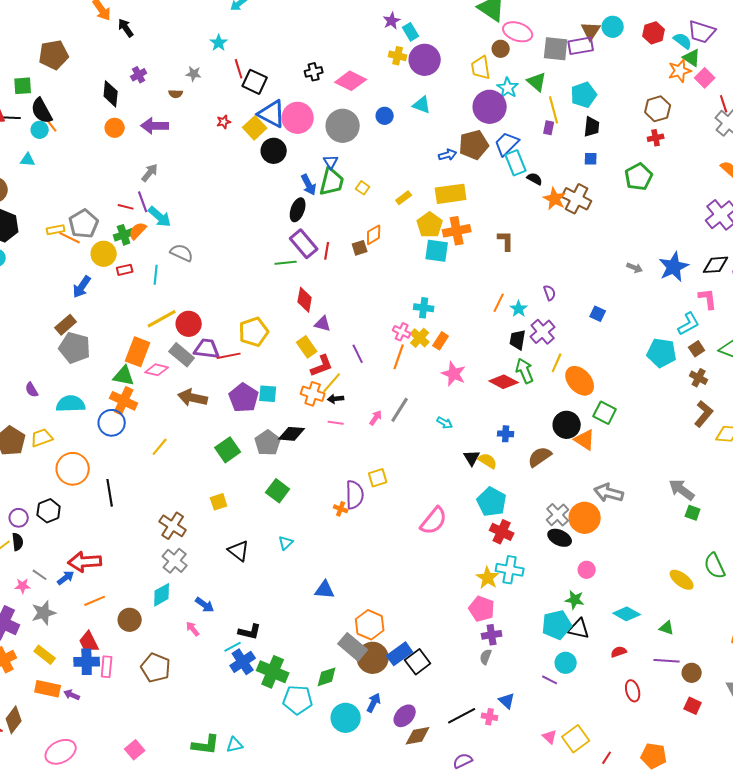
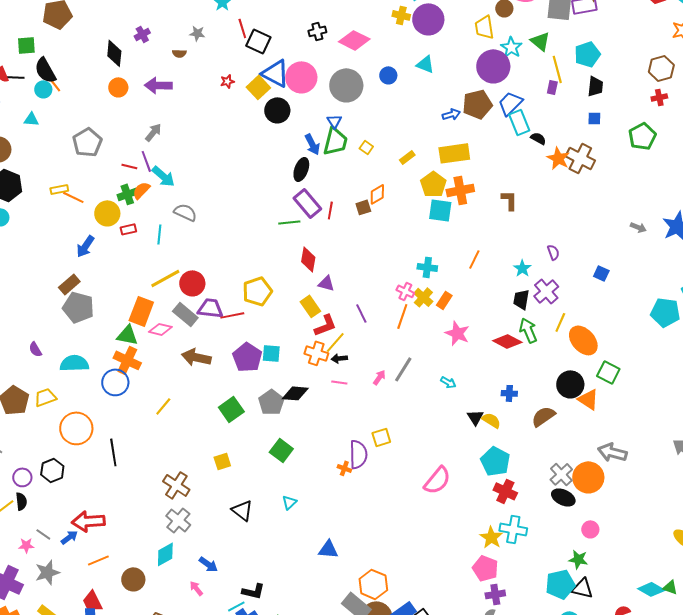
gray pentagon: (84, 224) -> (87, 142), moved
orange line: (499, 303) -> (474, 259), moved
cyan diamond: (627, 614) -> (651, 589), moved

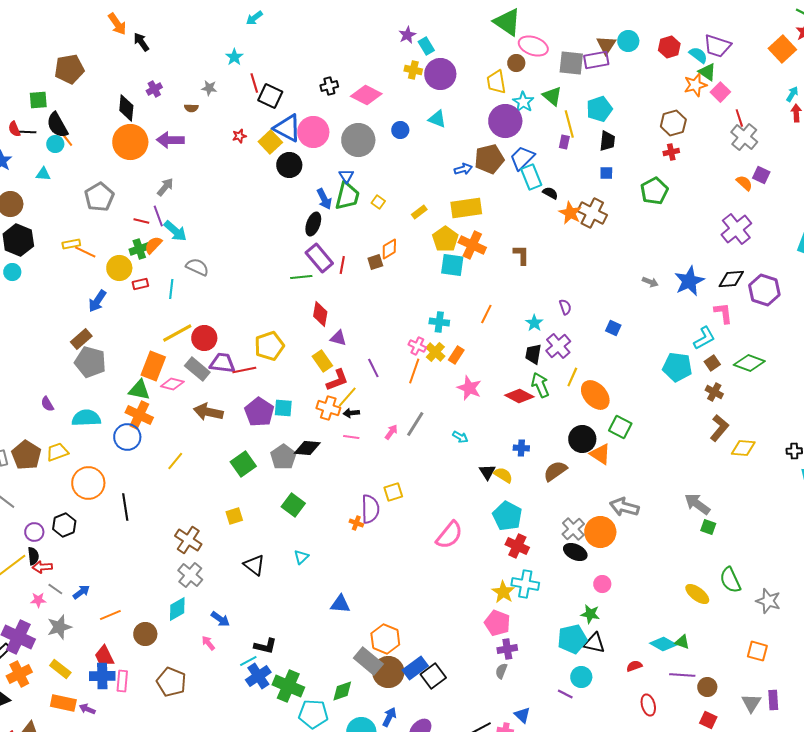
orange circle: (118, 87) -> (130, 142), size x1.8
orange cross: (460, 190) -> (472, 245), turned 36
red arrow: (88, 521) -> (42, 567), moved, size x0.6

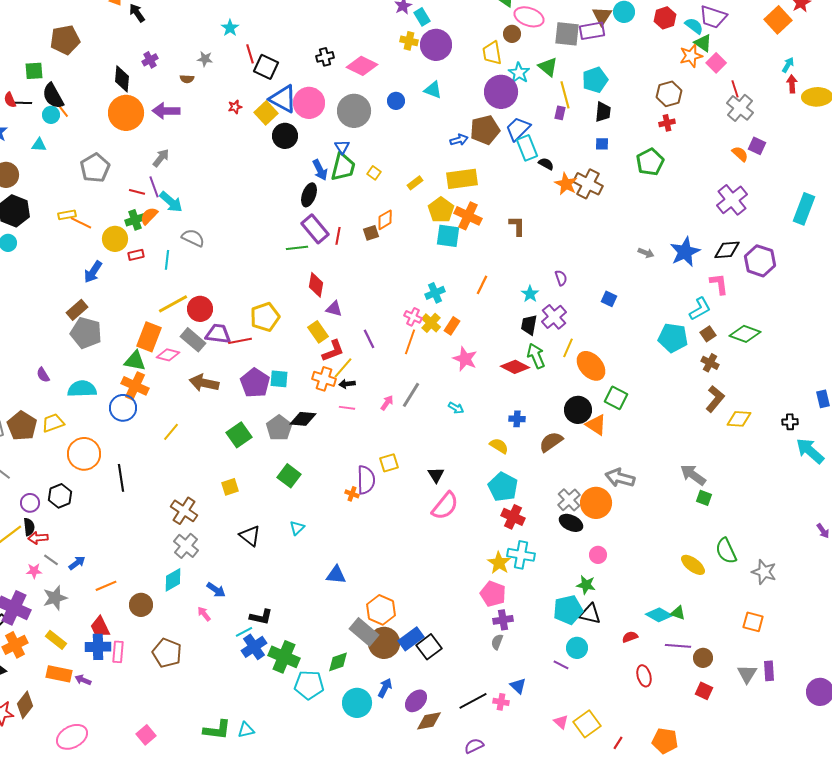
cyan cross: (439, 322) -> (435, 293), turned -30
black triangle: (487, 472) -> (436, 475), moved

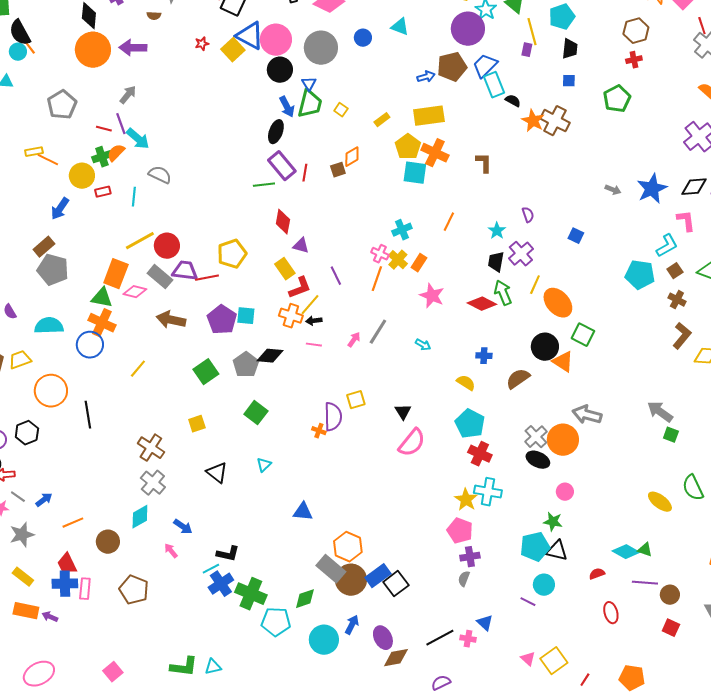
black circle: (285, 136) -> (280, 70), moved
purple ellipse: (416, 701) -> (383, 638), turned -70

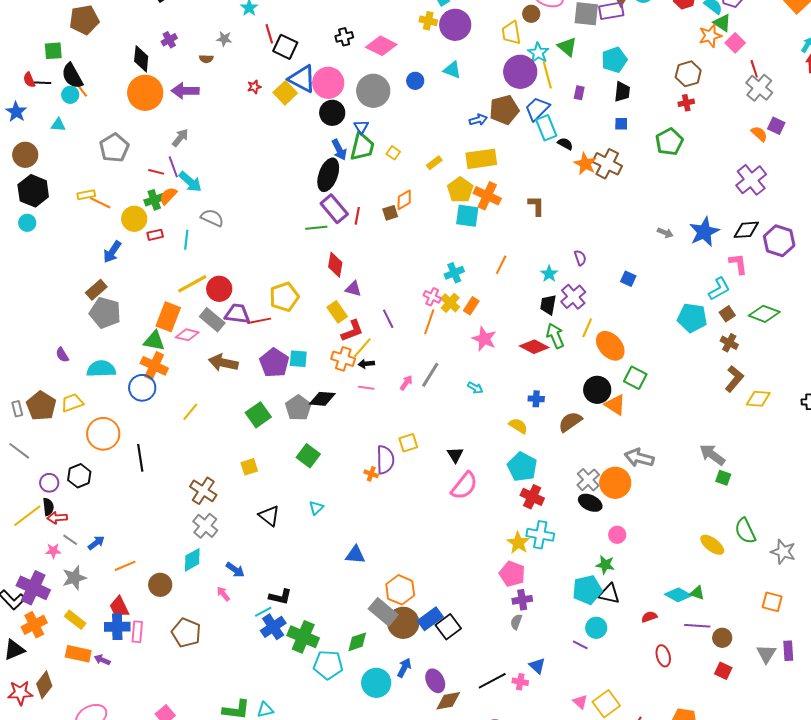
yellow line: (532, 32) -> (547, 75), moved
black ellipse: (276, 132) -> (328, 175), size x1.4

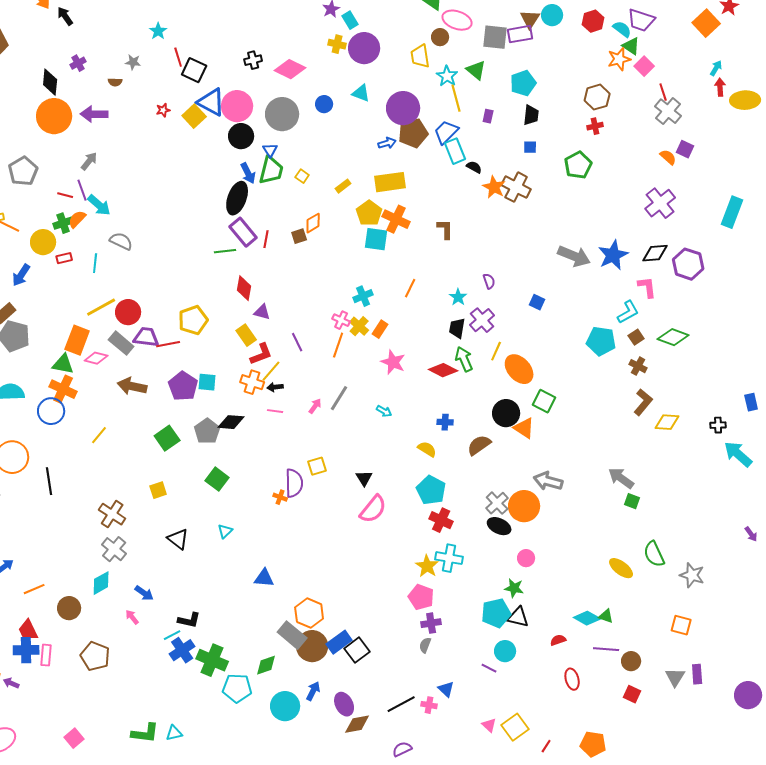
purple circle: (520, 72) -> (403, 108), moved
gray arrow: (665, 233) -> (574, 256), size x2.0

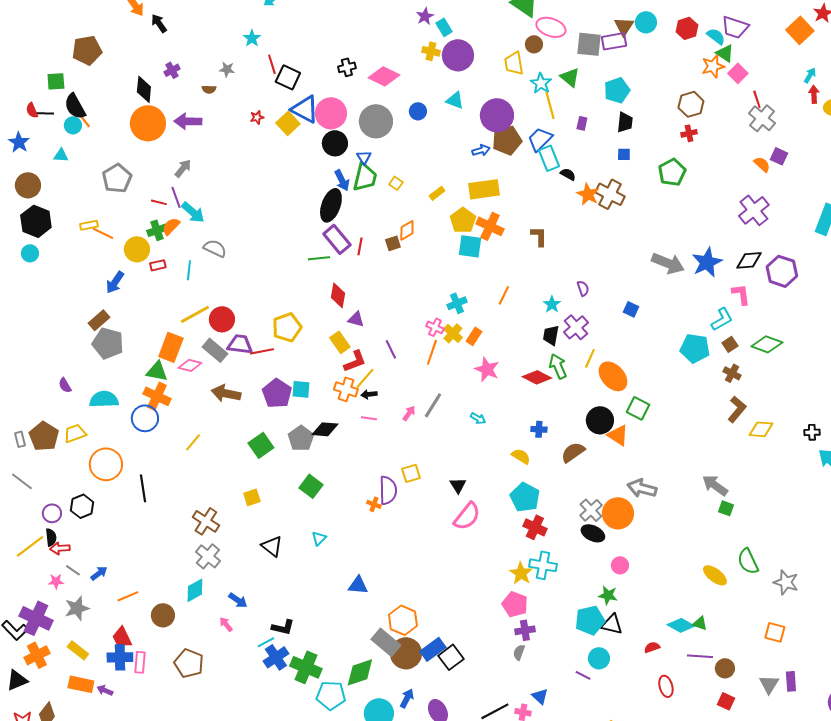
green diamond: (266, 665) -> (360, 672), size x1.4

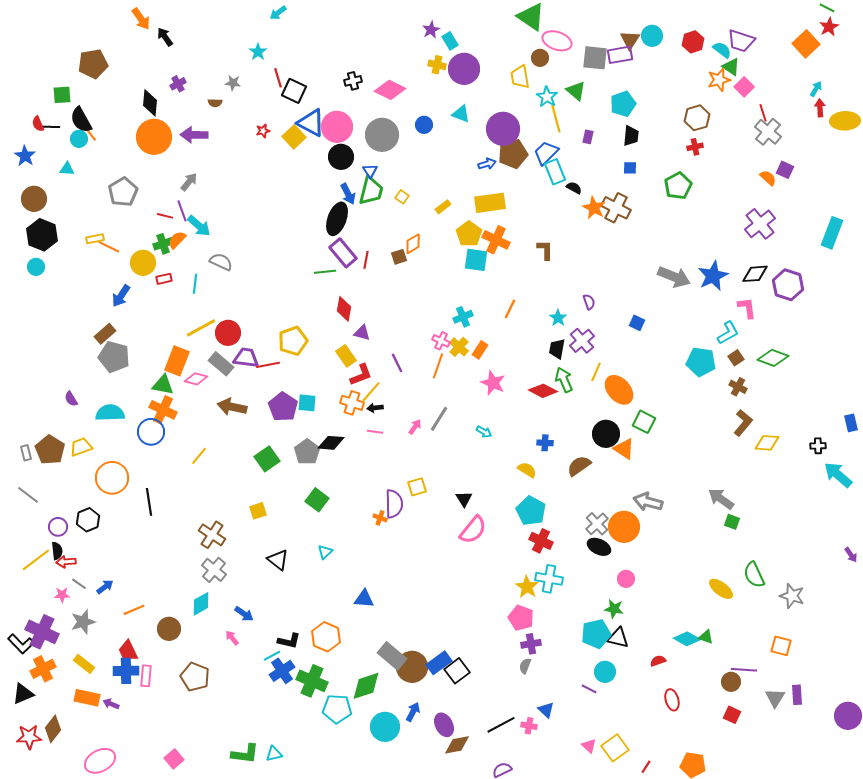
orange hexagon: (403, 620) -> (326, 637), moved
purple line: (700, 656) -> (744, 670), moved

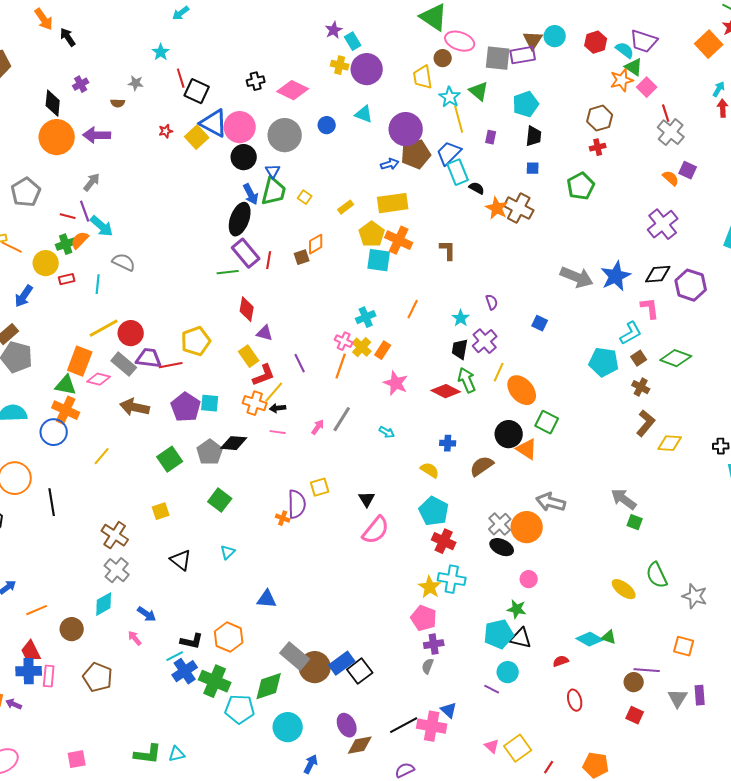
blue arrow: (413, 712) -> (311, 764), moved
pink cross: (529, 726) -> (432, 726), size x1.8
pink square: (174, 759) -> (77, 759), turned 30

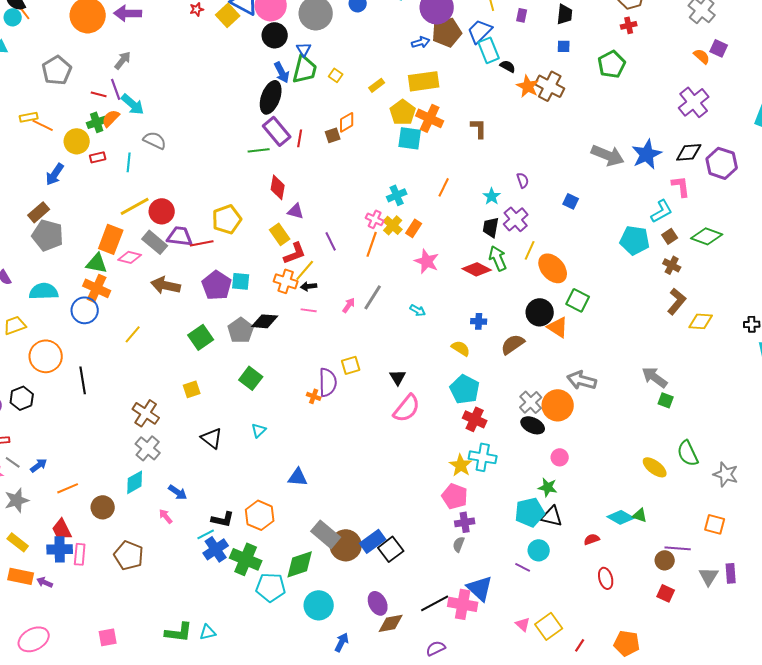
blue triangle: (449, 710) -> (480, 588), size x1.6

